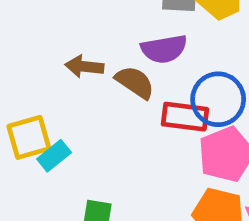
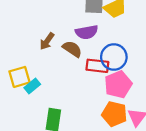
brown arrow: (84, 67) -> (47, 41), turned -60

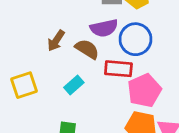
blue circle: (114, 57) -> (135, 39), moved
cyan rectangle: (32, 86) -> (74, 85), moved

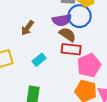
blue circle: (135, 39) -> (80, 16), moved
brown semicircle: (87, 49) -> (67, 35), moved

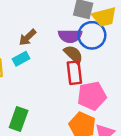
red rectangle: (71, 49) -> (74, 73), turned 66
cyan rectangle: (39, 60) -> (21, 59), moved

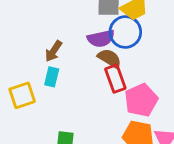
cyan rectangle: (21, 59) -> (52, 77), turned -35

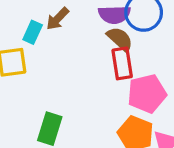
cyan rectangle: (52, 77) -> (33, 32), moved

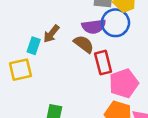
brown semicircle: (120, 39) -> (84, 44), moved

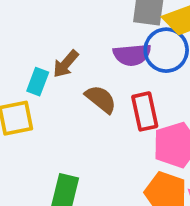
brown semicircle: (84, 44) -> (101, 99), moved

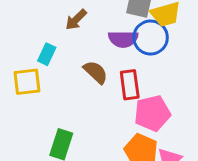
brown arrow: (66, 64) -> (76, 20), moved

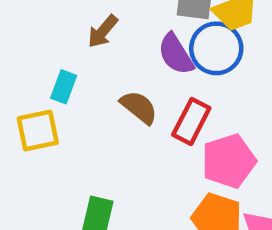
purple semicircle: (123, 39) -> (176, 54), turned 64
red rectangle: (130, 85) -> (191, 121), turned 40

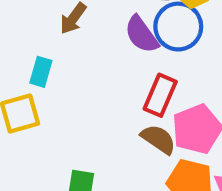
brown semicircle: (139, 107) -> (158, 139), moved

